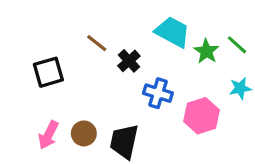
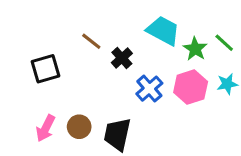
blue cross: (158, 93) -> (149, 89), turned 32
pink hexagon: (202, 116) -> (191, 87), moved

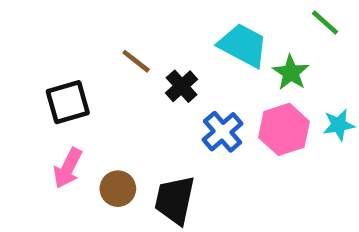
green line: (224, 43) -> (325, 22), moved
pink arrow: (46, 128) -> (68, 168), moved

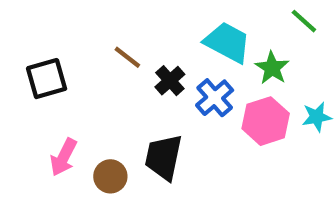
black square: (68, 102) -> (47, 79), moved
blue cross: (223, 132) -> (215, 98), moved
black trapezoid: (175, 200) -> (164, 157), moved

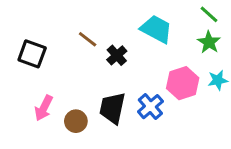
green star: (272, 68) -> (209, 42), moved
black square: (47, 79) -> (32, 54), turned 36
blue cross: (215, 98) -> (150, 107), moved

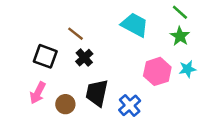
black square: (32, 54) -> (45, 56), moved
black cross: (117, 55) -> (84, 58), moved
blue cross: (150, 107) -> (130, 105), moved

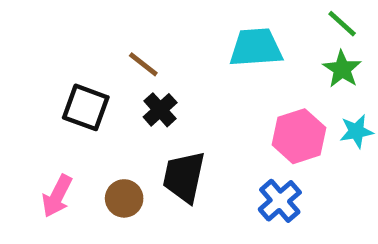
cyan trapezoid: (135, 25) -> (256, 48), turned -32
pink arrow: (38, 93) -> (57, 196), moved
blue cross: (130, 105) -> (280, 201), moved

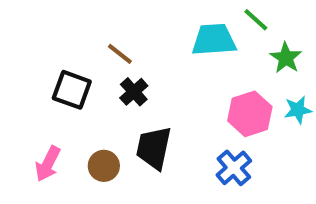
green line: (342, 24) -> (256, 20), moved

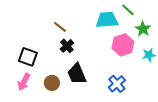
black square: (72, 90) -> (28, 57), moved
pink hexagon: (250, 114) -> (123, 45), moved
black trapezoid: (154, 148) -> (77, 74), turned -35

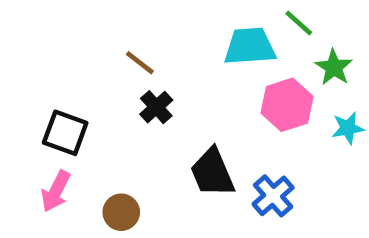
black trapezoid: (77, 74) -> (212, 173), moved
brown circle: (52, 83) -> (121, 212), moved

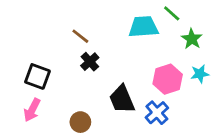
pink hexagon: (287, 105) -> (168, 79), moved
brown circle: (121, 212) -> (80, 122), moved

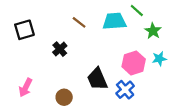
brown line: (80, 36) -> (79, 22), moved
black cross: (90, 62) -> (60, 49), moved
black square: (37, 76) -> (24, 30), moved, turned -36

